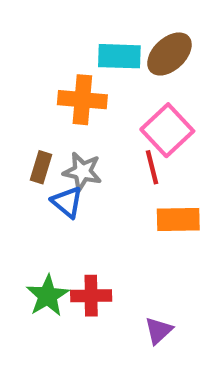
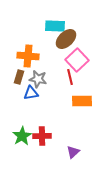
brown ellipse: (169, 54) -> (66, 39), moved
orange cross: (82, 100) -> (28, 56), moved
blue triangle: (67, 202) -> (31, 93), turned -49

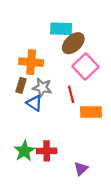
red line: (70, 77) -> (71, 94), moved
blue triangle: (31, 93) -> (34, 103), turned 42

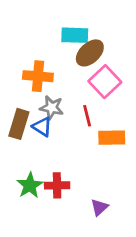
brown rectangle: (21, 85) -> (19, 124), moved, size x1.5

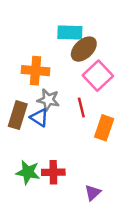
orange rectangle: (112, 138) -> (104, 128), turned -70
green star: (30, 185) -> (28, 172), turned -30

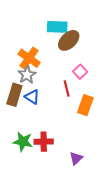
orange cross: (36, 71) -> (29, 58), turned 30
pink square: (98, 76) -> (80, 72), moved, size x0.6
gray star: (48, 100) -> (27, 75), moved, turned 30

